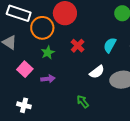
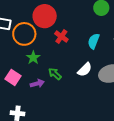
red cross: (78, 46) -> (61, 36), moved
green arrow: (83, 102) -> (55, 74), moved

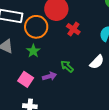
green star: (33, 58) -> (33, 51), moved
pink square: (13, 77) -> (26, 79), moved

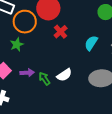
white semicircle: (97, 62) -> (64, 75), moved
green arrow: (67, 66) -> (44, 79), moved

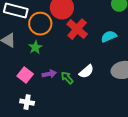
red cross: (61, 32) -> (77, 29), size x1.5
cyan semicircle: (91, 43) -> (109, 36), turned 42

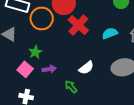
green star: (35, 47) -> (35, 52), moved
green arrow: (67, 78) -> (71, 87), moved

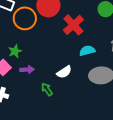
red cross: (78, 25) -> (73, 25), moved
cyan semicircle: (110, 33) -> (87, 51), moved

